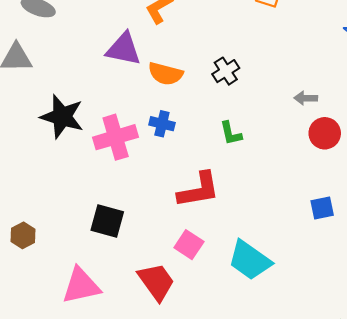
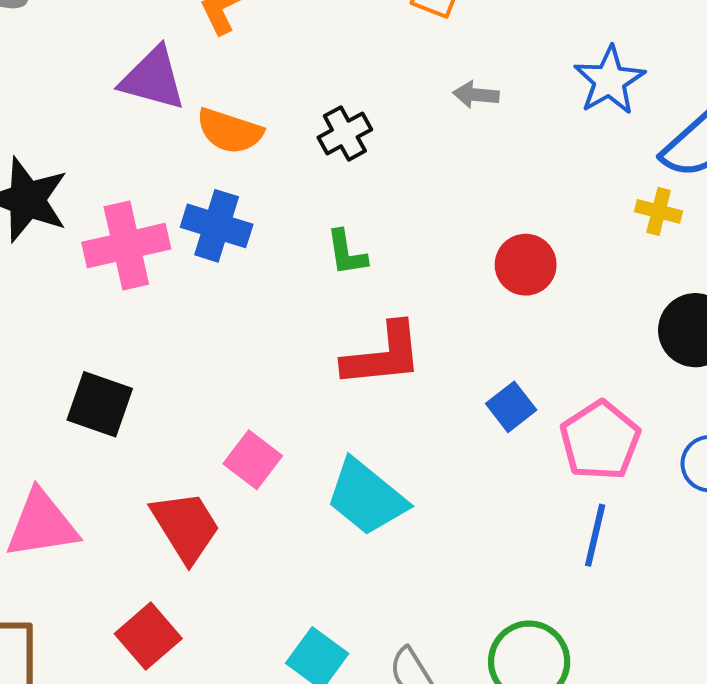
gray arrow: (306, 98) -> (476, 95), moved
blue cross: (162, 124) -> (217, 226), size x1.4
red L-shape: (199, 190) -> (383, 355), moved
blue square: (322, 208) -> (511, 407), turned -30

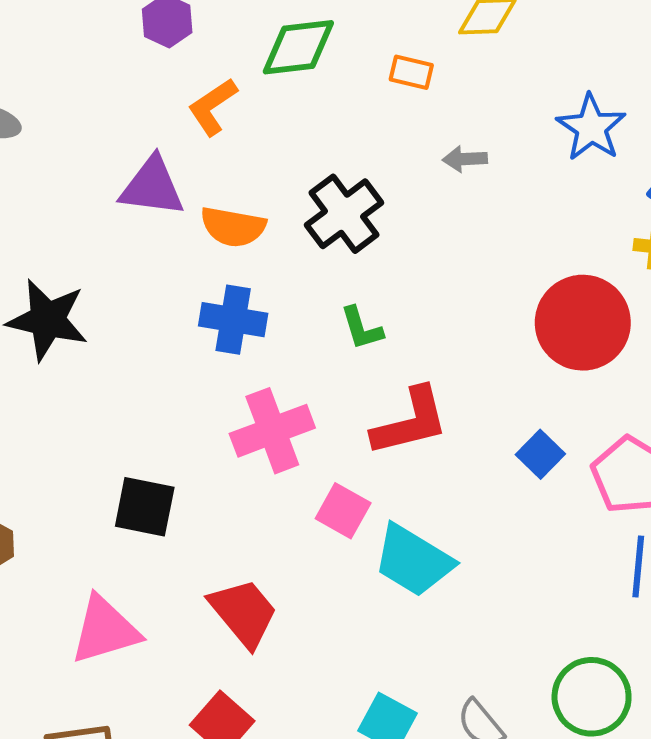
black cross: (345, 133) -> (344, 214), size x1.5
pink cross: (126, 246) -> (272, 431), moved
red circle: (526, 265) -> (583, 323), moved, size x1.6
pink square: (253, 460) -> (343, 511), moved

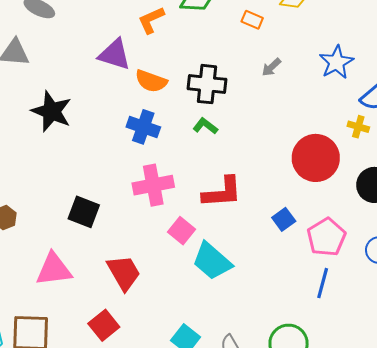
gray arrow: (465, 159) -> (271, 67), turned -50
black cross: (344, 214) -> (207, 84), turned 33
green L-shape: (362, 328) -> (205, 126), moved, turned 135

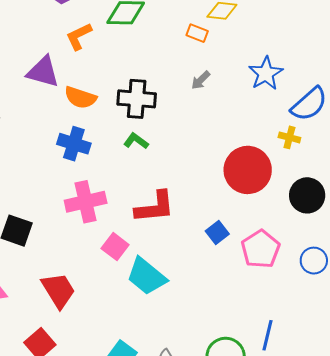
orange rectangle: (252, 20) -> (197, 33), moved
blue line: (323, 283) -> (267, 335), moved

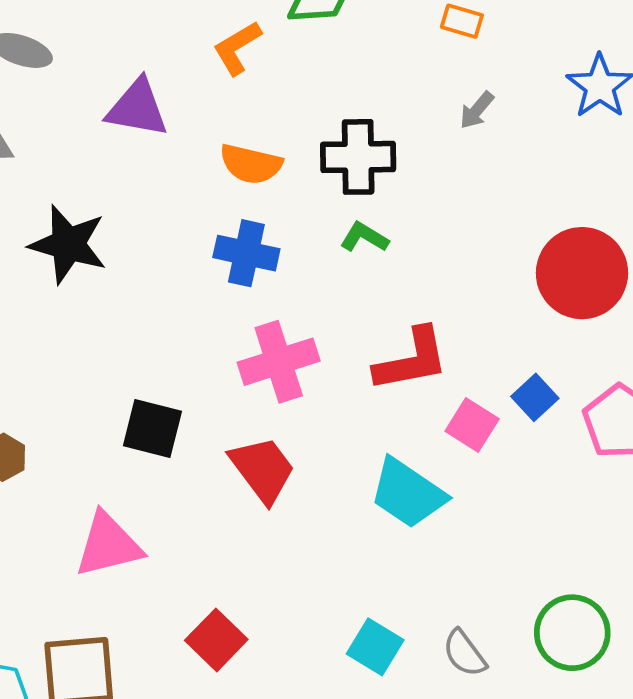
purple triangle: (43, 72) -> (137, 108), moved
pink square: (115, 247) -> (472, 425), moved
red trapezoid: (58, 290) -> (263, 469), moved

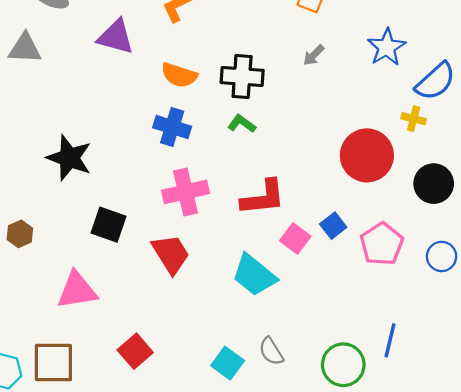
black star: (68, 244) -> (69, 158), moved
gray semicircle: (464, 653) -> (271, 351), moved

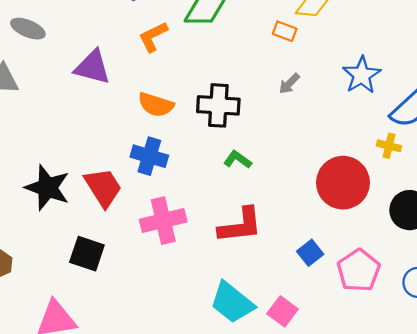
green L-shape: (242, 124) -> (238, 160), moved
pink square: (295, 239) -> (283, 311), moved
red trapezoid: (171, 254) -> (103, 187), moved

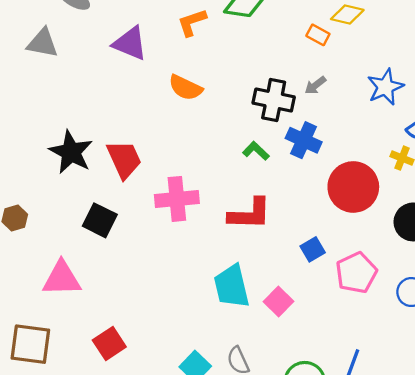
black cross: (218, 105) -> (274, 100), moved
blue cross: (149, 156) -> (304, 140), moved
cyan trapezoid: (232, 303) -> (232, 286), turned 30

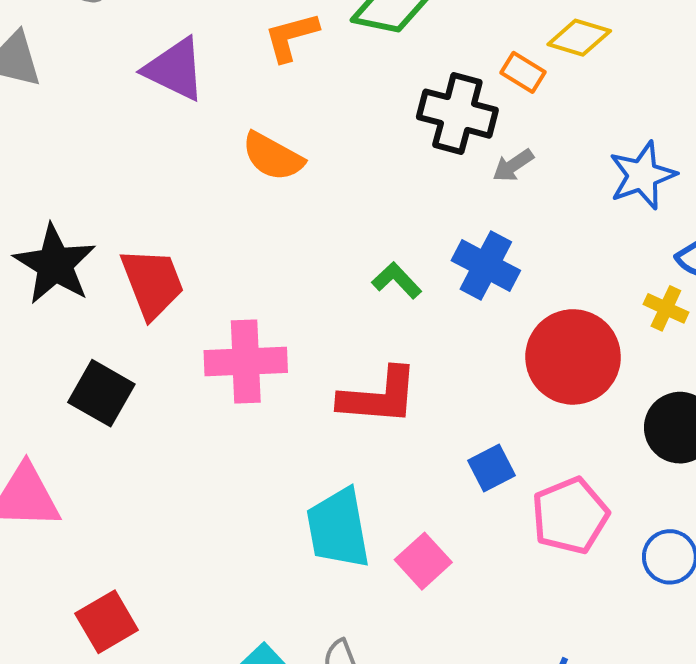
black cross: (274, 100) -> (457, 114), moved

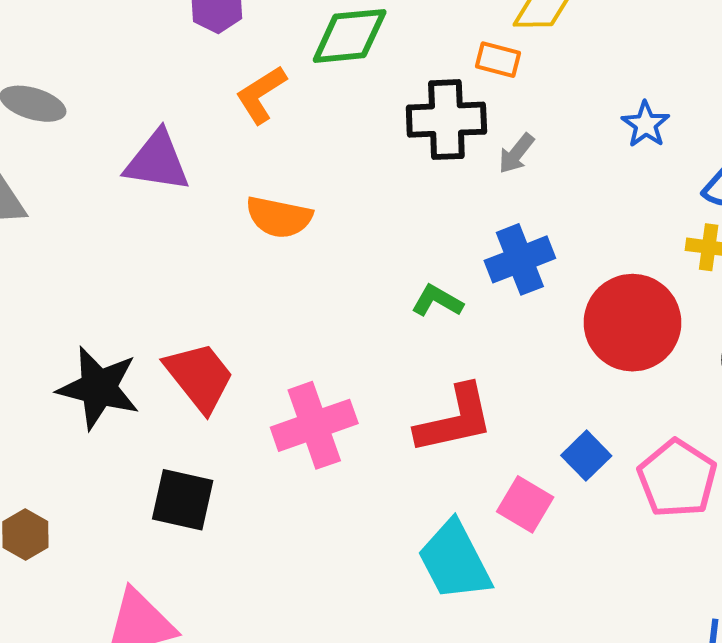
blue star: (642, 175) -> (646, 124), size x0.7
blue cross: (486, 265) -> (520, 259), turned -32
pink square: (423, 561) -> (525, 504), moved

